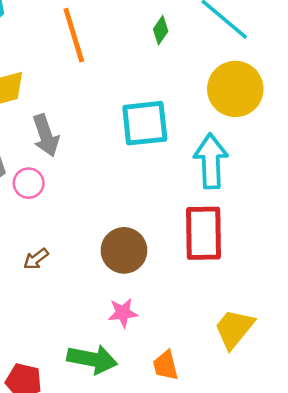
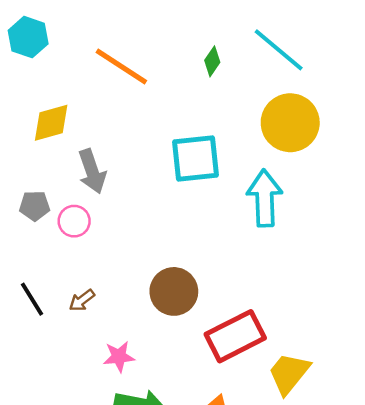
orange line: (74, 35) -> (121, 66), turned -40
red rectangle: (204, 233) -> (235, 336), moved, turned 64
pink star: (123, 313) -> (119, 357), moved

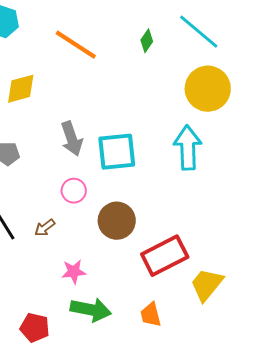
cyan square: (196, 159) -> (117, 152), moved
gray arrow: (92, 171) -> (72, 139), moved
pink circle: (74, 221) -> (74, 191), moved

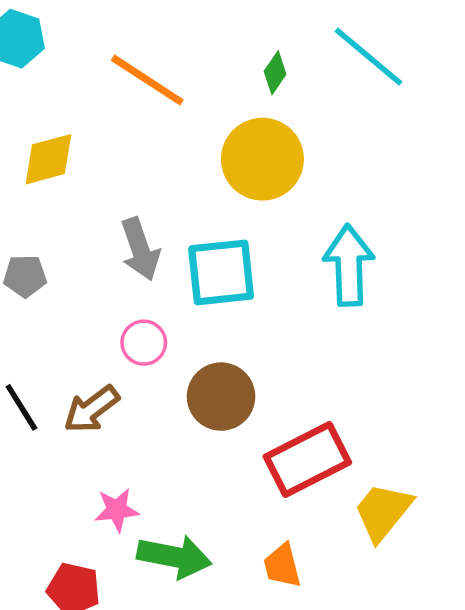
yellow circle: (208, 89) -> (262, 159), moved
brown arrow: (45, 228) -> (92, 409), size x1.5
pink star: (74, 272) -> (117, 510), moved

